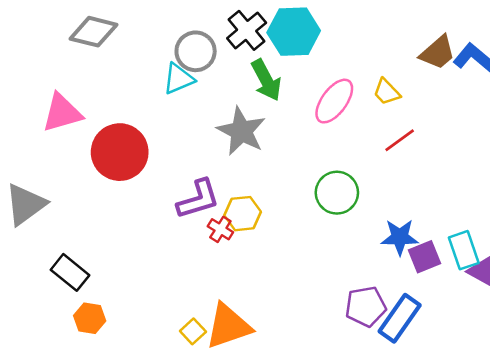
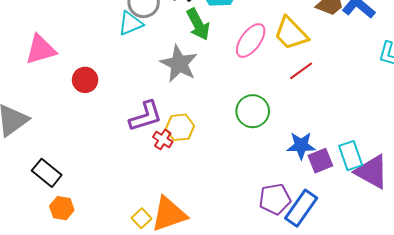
yellow trapezoid: (387, 92) -> (291, 33), size x1.6
red circle: (120, 152) -> (85, 80), size x0.6

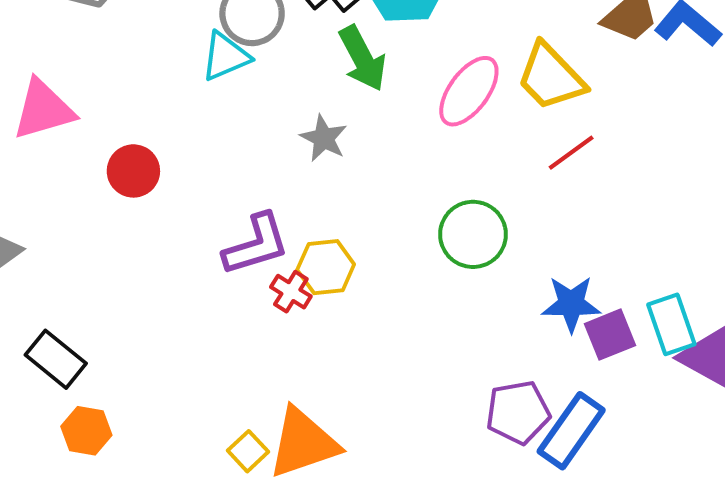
gray star: (179, 64) -> (324, 138), size x0.6

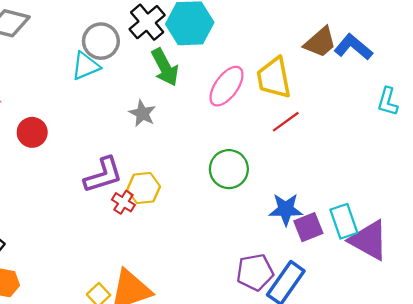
yellow trapezoid: (551, 77) -> (274, 78), turned 33

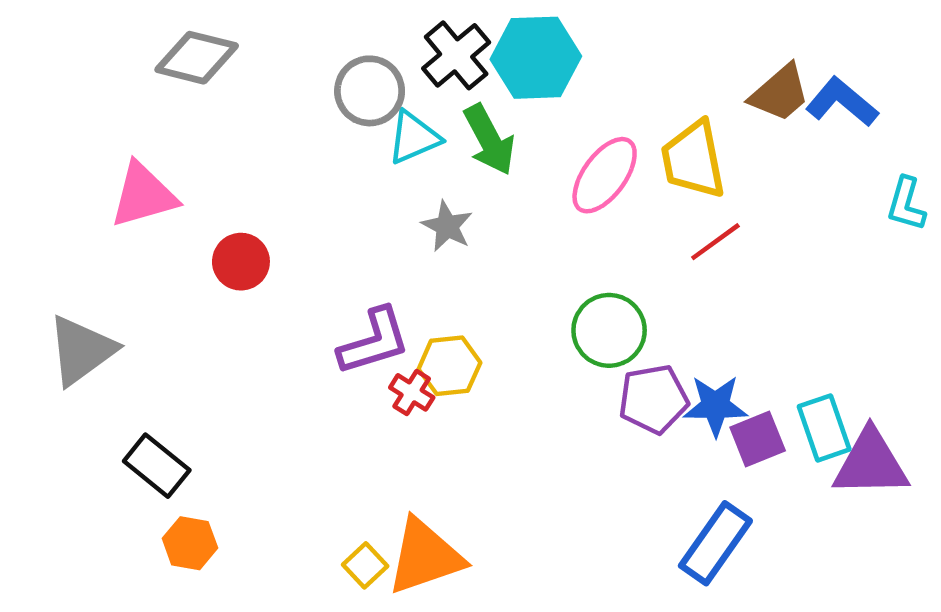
cyan triangle: (85, 66) -> (414, 137), moved
purple triangle: (369, 240) -> (871, 463), turned -30
purple pentagon: (255, 272) -> (653, 399), moved

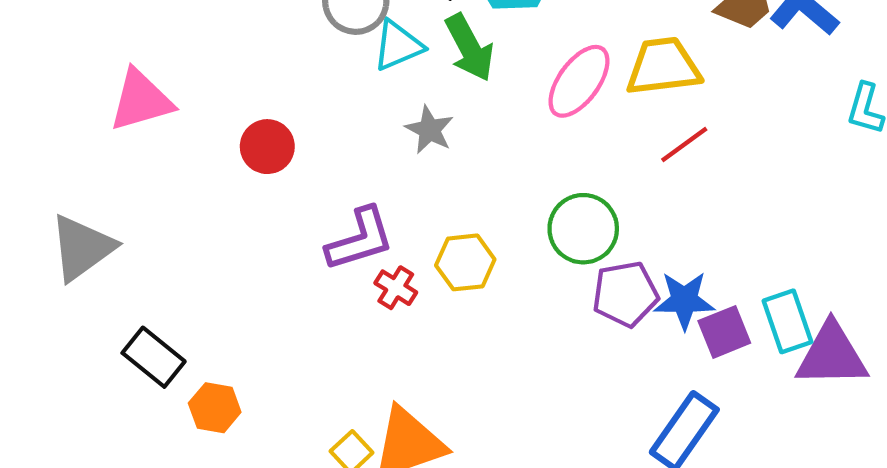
yellow trapezoid: (693, 160) -> (663, 67), turned 94
red circle: (241, 262) -> (267, 147), moved
yellow hexagon: (449, 366) -> (465, 262), moved
orange hexagon: (190, 543) -> (215, 408), moved

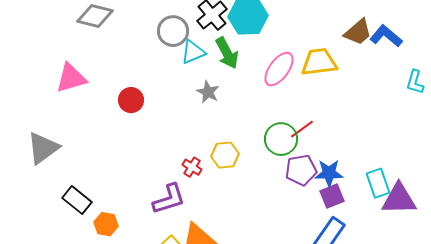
red line: (684, 144) -> (302, 129), moved
purple L-shape: (360, 239) -> (169, 199), moved
purple square: (724, 332) -> (332, 196), moved

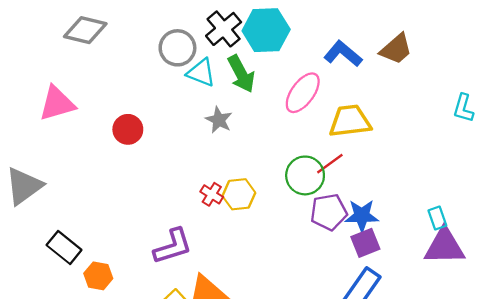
blue L-shape: (386, 36) -> (343, 54), moved
cyan triangle: (193, 52) -> (201, 73), turned 44
yellow trapezoid: (319, 62) -> (350, 121), moved
red cross: (192, 167) -> (212, 194), moved
cyan rectangle: (378, 183) -> (437, 218), moved, size x0.7

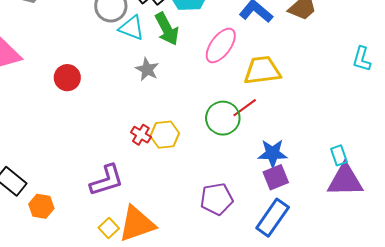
purple pentagon: (329, 212) -> (217, 199), moved

